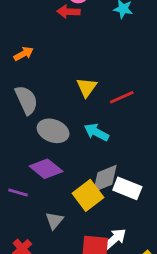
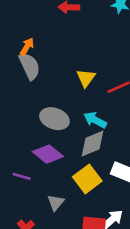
orange arrow: (24, 54) -> (27, 47), turned -30
gray semicircle: (26, 100) -> (30, 66), moved
gray diamond: (105, 179) -> (92, 144), moved

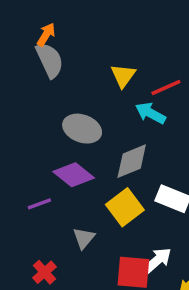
cyan arrow: (95, 120) -> (151, 113), moved
purple line: (22, 176) -> (39, 204), turned -36

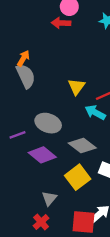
gray diamond: (132, 161) -> (82, 145), turned 60
purple line: (39, 204) -> (17, 135), moved
red cross: (44, 272) -> (41, 222), moved

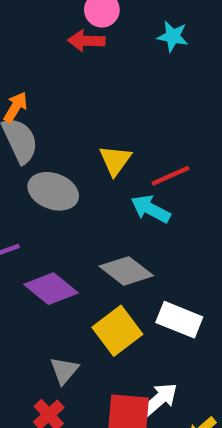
gray ellipse: (48, 123) -> (53, 191), moved

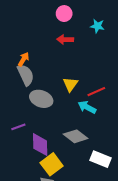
red arrow: (86, 41) -> (65, 40), moved
purple diamond: (51, 289) -> (40, 145), turned 50
yellow square: (117, 331) -> (52, 164), moved

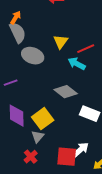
purple diamond: (40, 145) -> (17, 116), moved

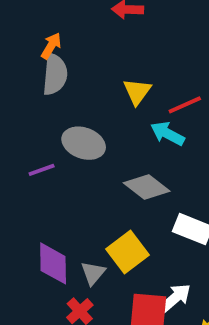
gray semicircle: (18, 33) -> (55, 74), turned 30
gray ellipse: (33, 56) -> (84, 143), moved
purple diamond: (17, 116) -> (53, 263), moved
yellow square: (43, 119) -> (128, 252), moved

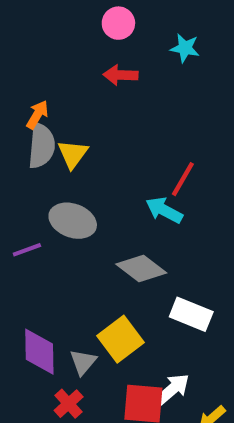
yellow triangle: (137, 92) -> (73, 154), moved
red line: (185, 105) -> (183, 179), turned -36

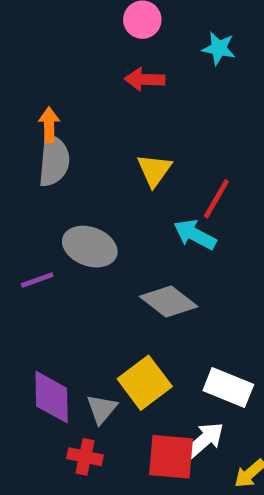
orange arrow: (37, 115) -> (49, 125), turned -32
yellow triangle: (73, 154) -> (154, 170), moved
white rectangle: (191, 314) -> (228, 388), moved
red cross: (69, 404) -> (85, 457), turned -36

